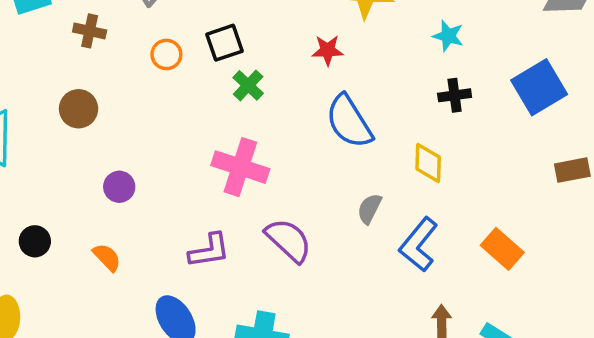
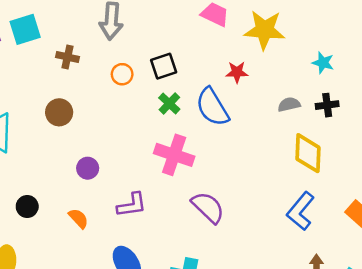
green cross: (248, 85) -> (169, 104), moved
blue semicircle: (349, 121) -> (212, 107), moved
yellow diamond: (428, 163) -> (308, 153), size x1.4
gray semicircle: (369, 209) -> (289, 104), moved, turned 50
purple L-shape: (209, 251) -> (132, 205), moved

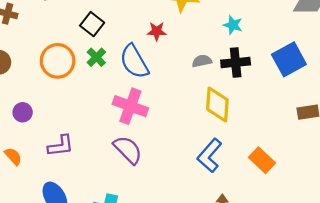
black square: (164, 66) -> (92, 24), turned -35
orange circle: (122, 74) -> (58, 61), moved, size x1.8
black cross: (327, 105) -> (236, 62), size x1.4
pink cross: (174, 155) -> (130, 106), moved

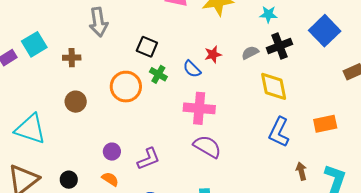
red star: (157, 31) -> (213, 55), moved
blue semicircle: (134, 61) -> (192, 69), size x0.6
purple circle: (23, 112) -> (112, 152), moved
orange rectangle: (262, 160) -> (325, 124), turned -40

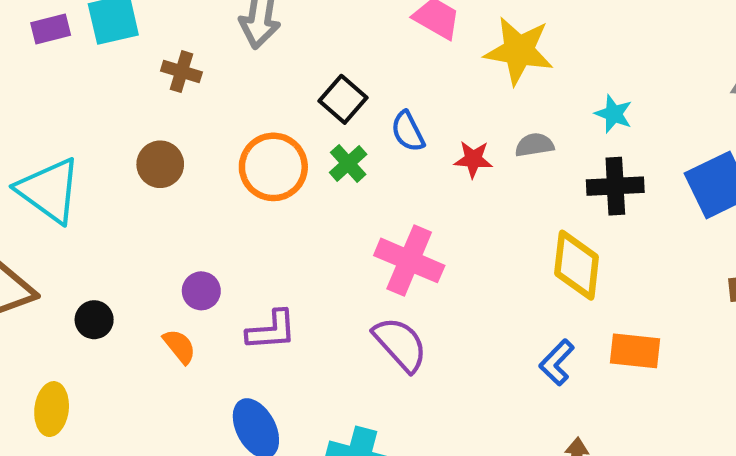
gray semicircle: (250, 53) -> (534, 145), moved
blue semicircle: (192, 69) -> (408, 131), moved
orange rectangle: (325, 124) -> (635, 351), moved
blue L-shape: (279, 132) -> (557, 362), size x0.7

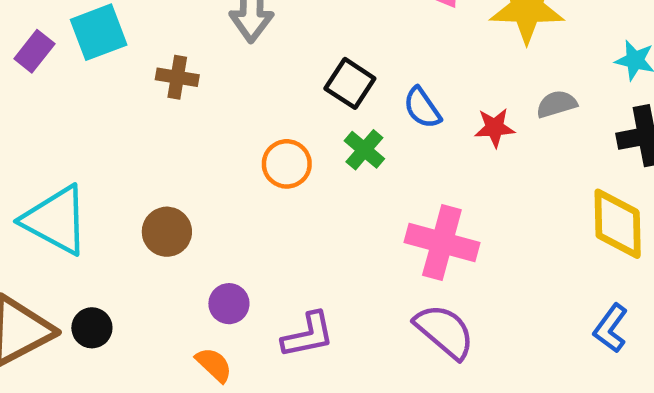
purple rectangle: (51, 29) -> (34, 51), turned -30
brown circle: (160, 164) -> (167, 232), moved
orange circle: (273, 167) -> (287, 164), size x0.7
black circle: (94, 320) -> (92, 328), moved

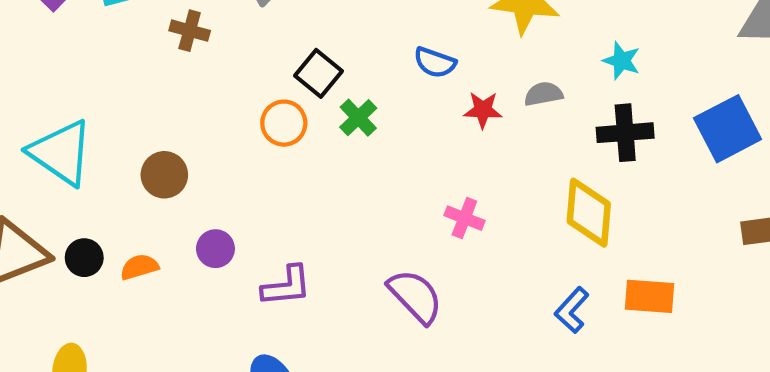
black square: (350, 83) -> (318, 73), moved
blue semicircle: (422, 108) -> (435, 62), moved, turned -42
pink cross: (442, 242) -> (464, 218), moved, size x0.6
orange semicircle: (214, 365) -> (139, 267), moved, turned -66

